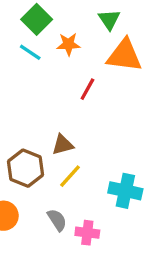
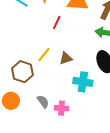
brown triangle: (63, 145) -> (66, 58), moved
yellow line: (70, 176) -> (44, 54), moved

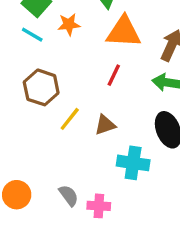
red line: (57, 22) -> (114, 75), moved
brown hexagon: (22, 72) -> (41, 87), moved

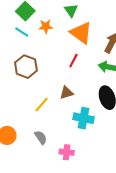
orange triangle: (124, 32) -> (81, 33), turned 30
yellow line: (70, 119) -> (42, 105), moved
pink cross: (99, 206) -> (67, 152), moved

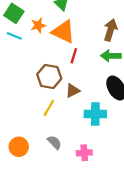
orange triangle: (81, 33) -> (63, 32), moved
brown hexagon: (26, 67) -> (49, 76), moved

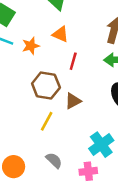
orange star: (38, 25) -> (31, 46), moved
orange triangle: (63, 32) -> (60, 34), size x0.6
cyan cross: (95, 114) -> (101, 145), moved, turned -35

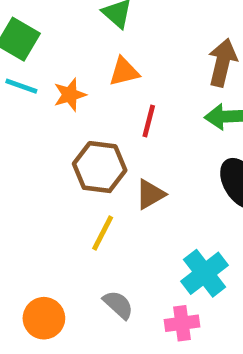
orange triangle: (60, 34) -> (124, 72), turned -36

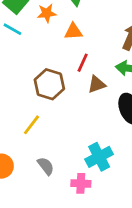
orange star: (70, 95) -> (47, 13), moved
brown triangle: (150, 194) -> (97, 84), moved
yellow line: (103, 233) -> (32, 125), moved

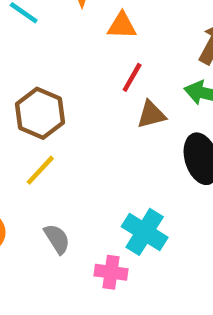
brown hexagon: (49, 84) -> (40, 113), moved
cyan cross: (99, 157) -> (145, 232), turned -36

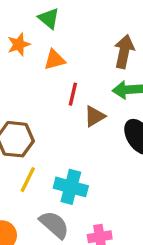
cyan cross: (145, 232) -> (71, 187), moved
gray semicircle: (57, 239) -> (54, 225), size x1.4

